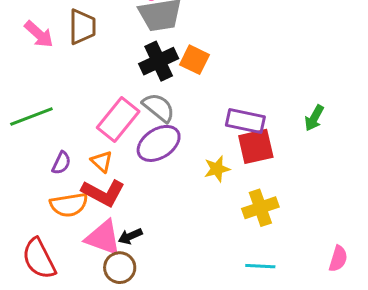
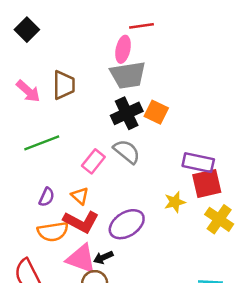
green line: (31, 117) -> (42, 143), moved
pink rectangle: (118, 120) -> (93, 161), size x0.7
purple ellipse: (159, 143) -> (127, 224), moved
yellow cross: (260, 208) -> (219, 219), moved, turned -36

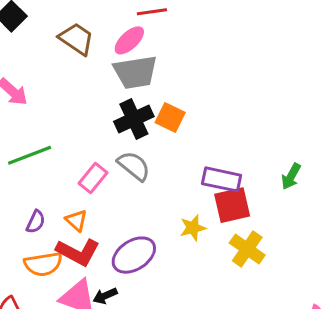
pink ellipse: (123, 49) -> (129, 40), turned 35
brown trapezoid: (64, 85) -> (76, 39), moved, turned -56

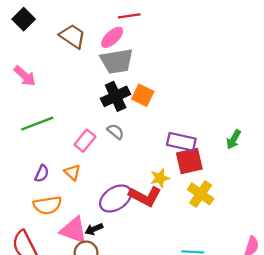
gray semicircle: (134, 166) -> (116, 132), size x0.7
red L-shape: (78, 252) -> (145, 196), moved

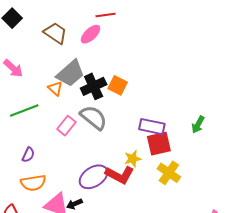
gray trapezoid: (117, 61) -> (70, 73), moved, turned -32
gray semicircle: (116, 132) -> (94, 118), size x1.8
orange triangle: (72, 172) -> (55, 88), moved

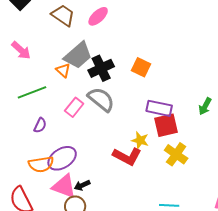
orange square: (118, 85) -> (141, 67), moved
purple semicircle: (28, 155) -> (40, 125), moved
yellow star: (133, 159) -> (140, 140), turned 30
purple ellipse: (94, 177) -> (62, 158), moved

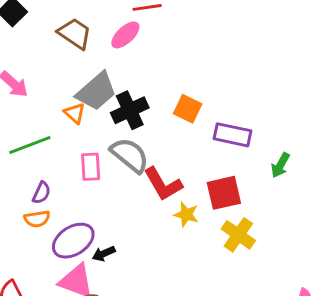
pink rectangle: (74, 107) -> (91, 167), turned -42
purple rectangle: (159, 108) -> (233, 135), moved
red L-shape: (127, 156) -> (163, 184), moved, turned 32
orange semicircle: (41, 164) -> (37, 219), moved, size x0.7
black arrow: (82, 185) -> (104, 254), moved

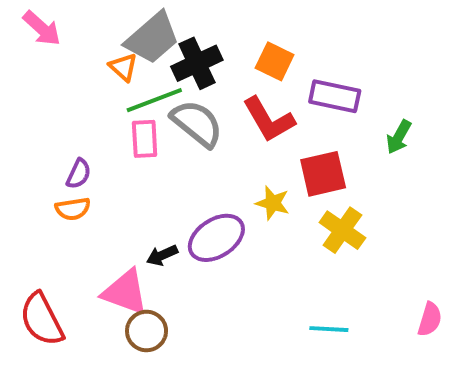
green line: (30, 145) -> (154, 100), moved
red L-shape: (163, 184) -> (269, 120), moved
purple ellipse: (73, 241) -> (216, 238), moved

